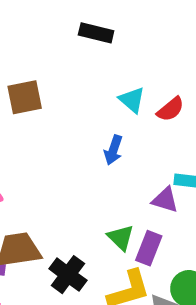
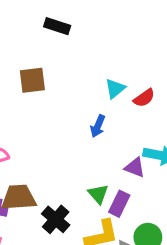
black rectangle: (96, 33) -> (57, 26), moved
cyan triangle: (132, 100) -> (115, 89), turned 35

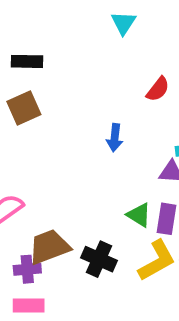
black rectangle: (57, 26) -> (27, 61), moved
cyan triangle: (115, 89) -> (124, 23), moved

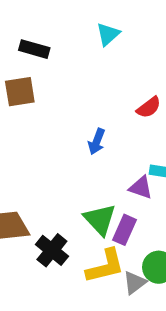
cyan triangle: (124, 23) -> (108, 34), moved
green triangle: (139, 215) -> (100, 219), size x1.4

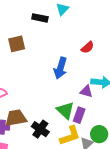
black rectangle: (34, 49) -> (40, 18), moved
blue arrow: (97, 142) -> (60, 68), size x1.5

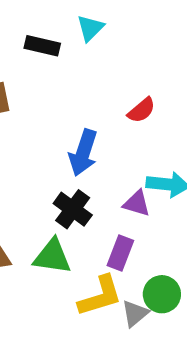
green triangle: (65, 110) -> (52, 256), moved, turned -36
black cross: (40, 129) -> (73, 209), moved

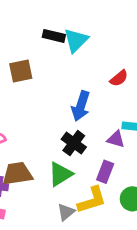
cyan triangle: (90, 28) -> (76, 40), moved, size x1.4
green triangle: (52, 256) -> (60, 174), turned -40
gray triangle: (135, 313) -> (66, 212), moved

